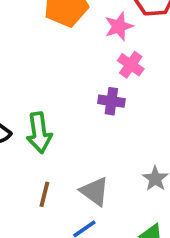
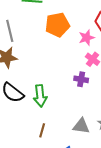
gray triangle: (95, 191) -> (81, 126), moved, turned -30

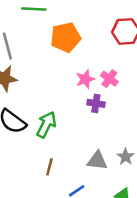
pink star: (87, 38) -> (85, 79), moved
green arrow: (40, 96) -> (46, 125), turned -145

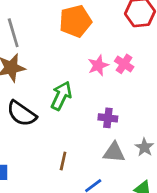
purple cross: (96, 103) -> (108, 118), moved
green arrow: (46, 125) -> (61, 96), moved

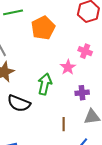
pink star: (98, 65) -> (68, 67), moved
brown line: (63, 161) -> (64, 124), moved

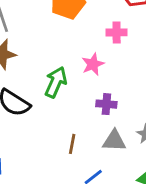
pink cross: (85, 51) -> (117, 32), moved, turned -32

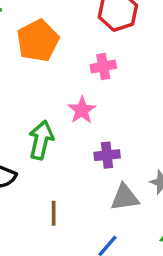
brown line: (72, 144) -> (54, 213), moved

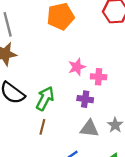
pink cross: (103, 66) -> (99, 77), moved
green arrow: (41, 140) -> (45, 98), moved

